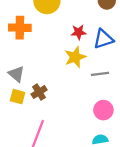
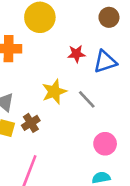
yellow star: (75, 57) -> (54, 92), moved
gray line: (100, 74) -> (87, 99), moved, turned 54

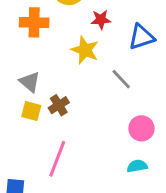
red star: (76, 54) -> (101, 20), moved
yellow star: (54, 92) -> (85, 50), moved, turned -30

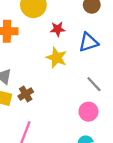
yellow star: (85, 50) -> (56, 58), moved
gray line: (121, 79) -> (94, 84), moved

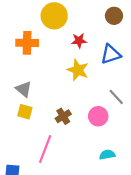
brown cross: (26, 94) -> (63, 116), moved
pink circle: (88, 112) -> (98, 116), moved

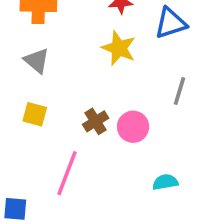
gray triangle: (24, 89) -> (37, 61), moved
gray line: (116, 97) -> (179, 91), turned 60
pink circle: (98, 116) -> (133, 127), moved

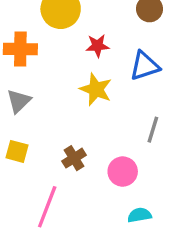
gray triangle: (37, 61) -> (19, 101), turned 36
pink circle: (133, 127) -> (123, 172), moved

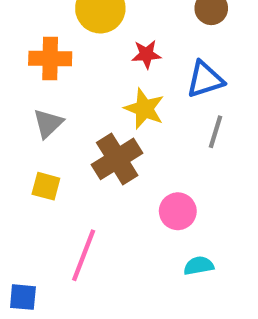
gray line: (153, 130) -> (215, 132), moved
brown cross: (74, 158) -> (117, 159), moved, size x1.6

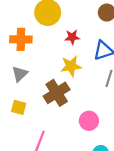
yellow star: (144, 109) -> (71, 66), turned -30

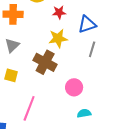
brown cross: (57, 93) -> (45, 62), turned -30

